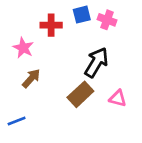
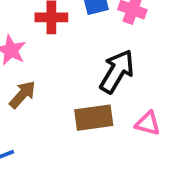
brown rectangle: (80, 94) -> (94, 118), turned 35

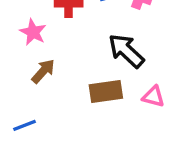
black arrow: (117, 71) -> (126, 51), turned -78

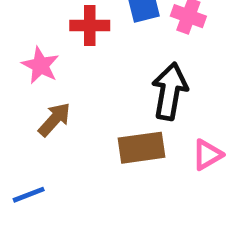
black arrow: (126, 51) -> (170, 91), turned 57
pink triangle: (153, 97) -> (207, 155), turned -45

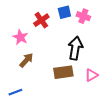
red cross: (90, 25) -> (41, 20), turned -35

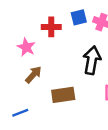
red cross: (41, 20) -> (51, 27), turned 35
brown rectangle: (63, 72) -> (63, 95), moved

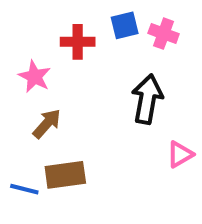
brown rectangle: (63, 95) -> (65, 175), moved
blue line: (20, 113) -> (24, 189), turned 35

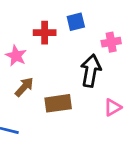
pink cross: (164, 34) -> (111, 42), moved, turned -30
brown rectangle: (65, 175) -> (58, 103), moved

